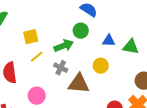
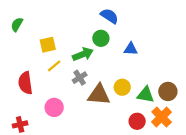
green triangle: (131, 47) -> (146, 95), moved
yellow circle: (101, 66) -> (122, 87), moved
gray cross: (61, 68) -> (80, 78), turned 32

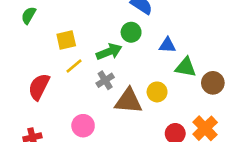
red semicircle: (25, 83) -> (39, 87), turned 35
brown circle: (168, 91) -> (213, 83), moved
green triangle: (146, 95) -> (186, 67), moved
pink circle: (54, 107) -> (83, 126), moved

